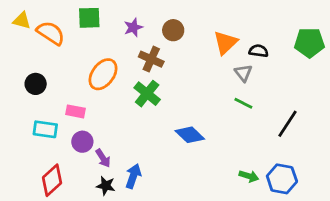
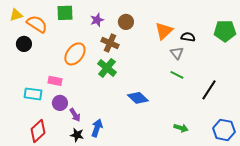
yellow triangle: (22, 21) -> (16, 15), turned -32
black circle: (36, 84) -> (24, 44), moved
blue hexagon: (282, 179) -> (224, 130), moved

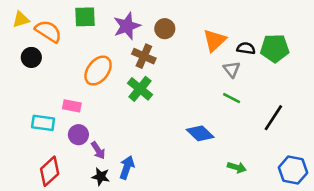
purple star: (97, 20) -> (127, 26), size x1.5
green pentagon: (225, 31) -> (275, 48), moved
blue diamond: (138, 98) -> (200, 133), moved

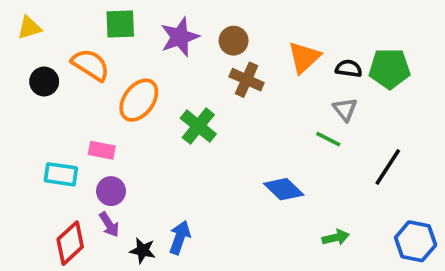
orange semicircle: (48, 31) -> (91, 65), moved
brown cross: (144, 56) -> (247, 80), moved
gray triangle: (232, 69) -> (345, 109), moved
purple arrow: (98, 150) -> (109, 225), moved
green arrow: (237, 167) -> (336, 238), turned -30

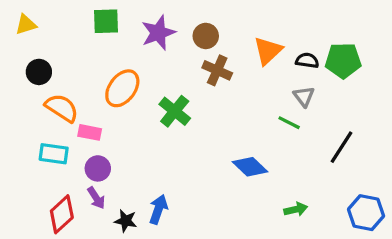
orange semicircle: (91, 65) -> (62, 108), moved

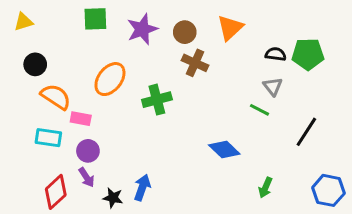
orange triangle: (268, 51) -> (230, 28), moved
green cross: (175, 111) -> (157, 100), turned 36
green arrow: (296, 209) -> (265, 188), turned 126

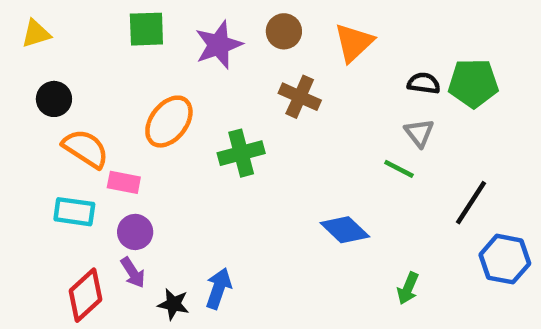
brown circle: (185, 32) -> (284, 31), moved
blue hexagon: (328, 190) -> (505, 259), moved

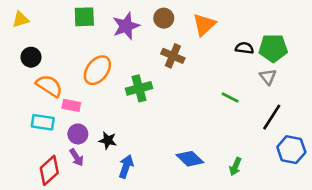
gray triangle: (419, 133) -> (268, 77), moved
blue diamond: (345, 230) -> (190, 159), moved
black star: (173, 304) -> (108, 140), moved

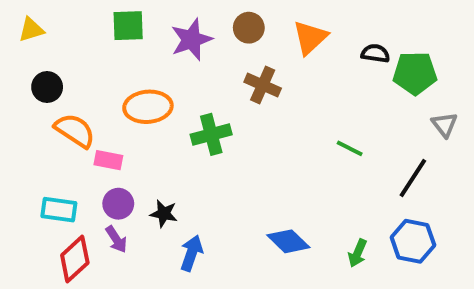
black semicircle: (244, 48) -> (375, 53), moved
orange ellipse: (97, 70) -> (148, 107), turned 48
gray triangle: (268, 77) -> (445, 125), moved
cyan rectangle: (43, 122) -> (59, 210), moved
blue hexagon: (291, 150) -> (413, 241), moved

